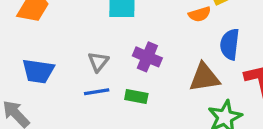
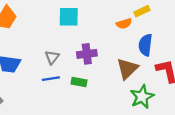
purple cross: (147, 57) -> (87, 54), turned -30
brown triangle: (204, 78) -> (127, 69), turned -35

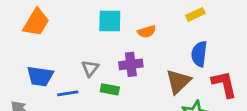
orange semicircle: (124, 24) -> (147, 32), moved
blue line: (51, 79) -> (68, 93), moved
green rectangle: (79, 82) -> (110, 89), moved

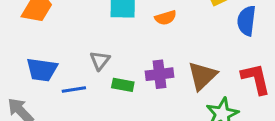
blue semicircle: (199, 54) -> (247, 21), moved
purple cross: (131, 64) -> (159, 74), moved

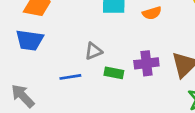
gray triangle: (100, 60) -> (93, 51), turned 30
blue trapezoid: (42, 70) -> (30, 40), moved

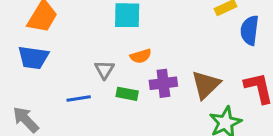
orange semicircle: (152, 13) -> (141, 56), moved
gray triangle: (93, 51) -> (104, 70), turned -36

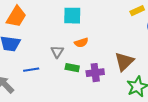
purple cross: (163, 83) -> (95, 73), moved
blue line: (79, 98) -> (31, 70), moved

